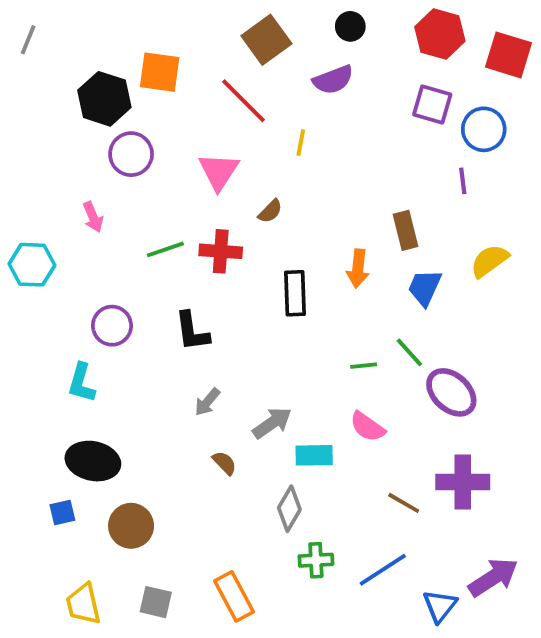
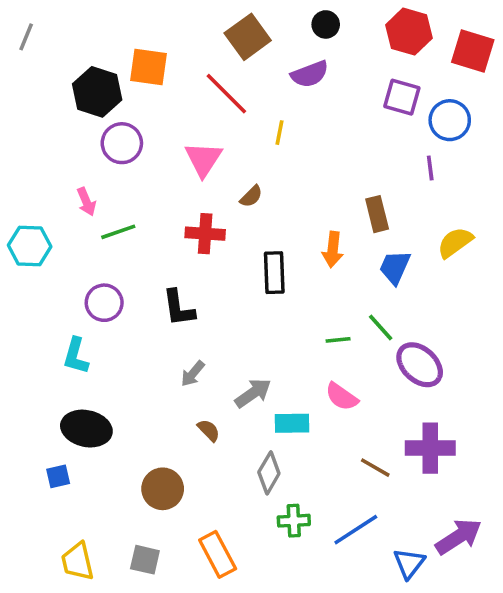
green line: (165, 249) -> (118, 232), moved
brown circle: (131, 526) -> (163, 489), moved

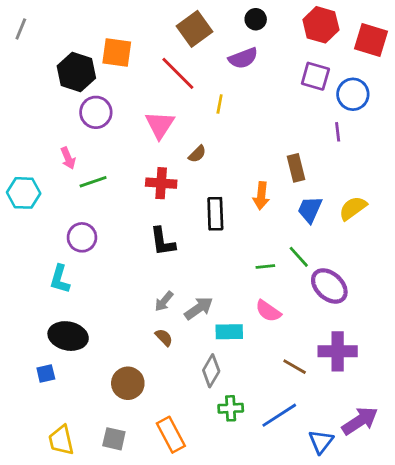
yellow semicircle: (455, 242) -> (353, 208), moved
black L-shape: (179, 308) -> (163, 242), moved
gray arrow: (193, 374) -> (164, 301), moved

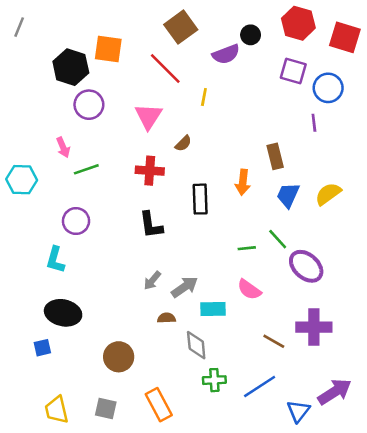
black circle: (256, 19) -> (251, 35), moved
brown semicircle: (164, 337) -> (166, 318), moved, turned -48
gray diamond: (211, 371) -> (196, 345), turned -36

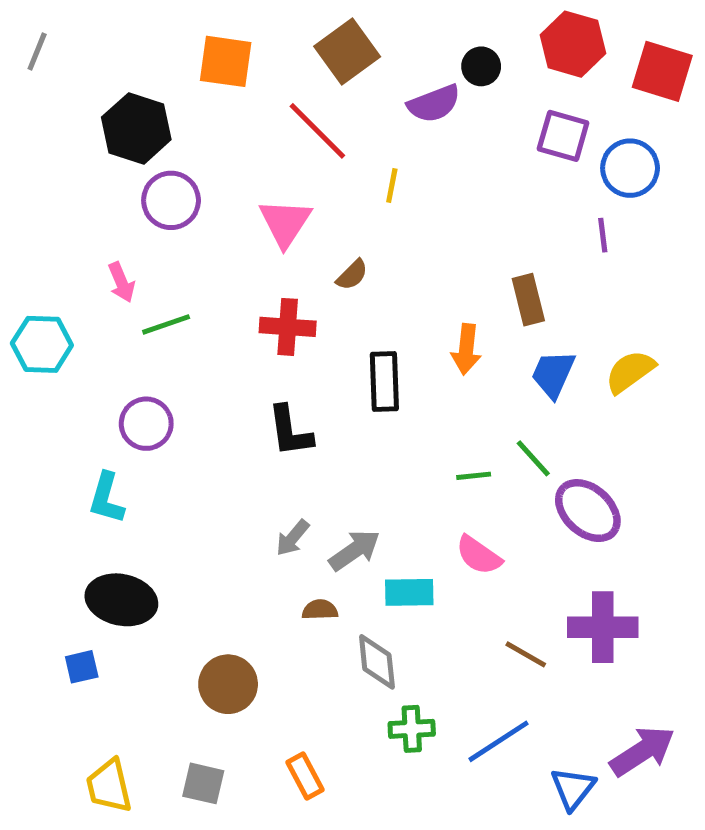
orange square: (108, 49) -> (226, 61), moved
orange rectangle: (159, 405) -> (305, 776), size x0.7

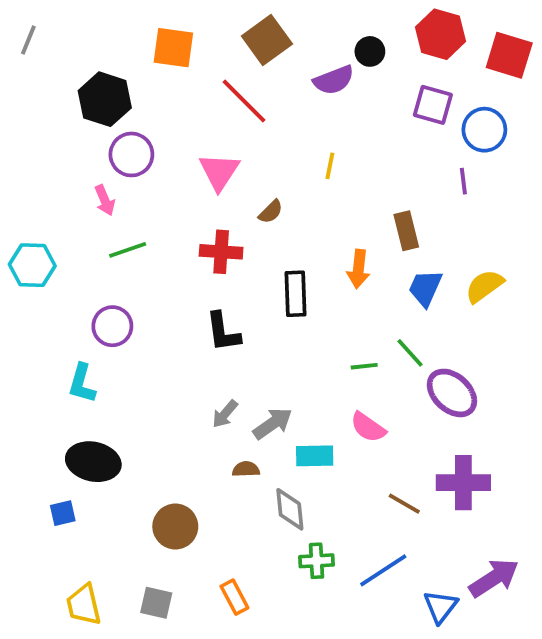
yellow line: (392, 185) -> (330, 166), moved
pink arrow: (121, 282) -> (105, 200), moved

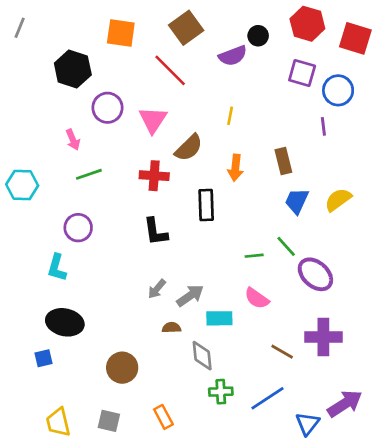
purple circle: (131, 154) -> (107, 108), moved
brown semicircle: (271, 212) -> (189, 148), size x1.6
orange arrow: (358, 269) -> (235, 168), moved

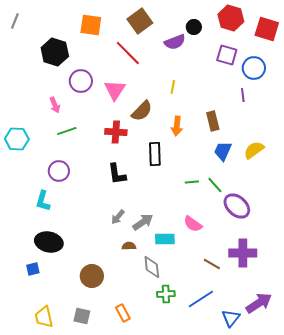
green line: (254, 256) -> (192, 182), moved

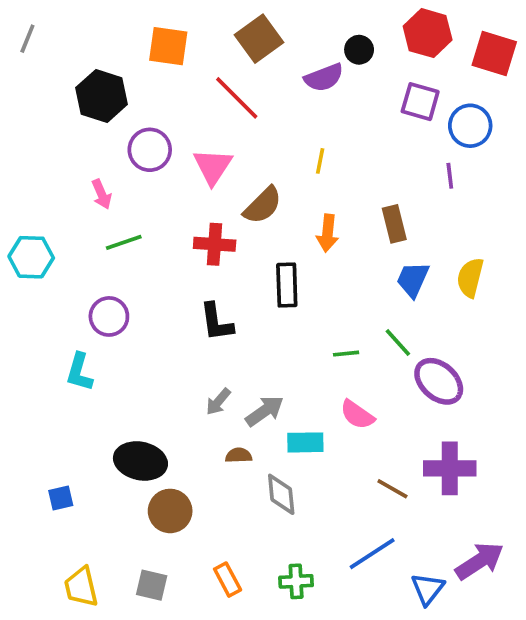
yellow semicircle: (254, 150) -> (470, 278), turned -40
green line: (192, 182) -> (346, 354), moved
black ellipse: (49, 242) -> (140, 461), moved
green cross: (166, 294) -> (296, 581), moved

